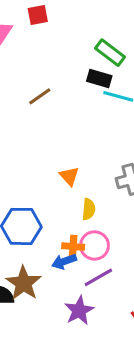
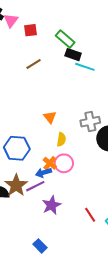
red square: (38, 15) -> (30, 30), moved
green rectangle: (110, 53) -> (65, 39), moved
orange cross: (73, 247) -> (50, 163), turned 32
purple line: (98, 277) -> (35, 186), moved

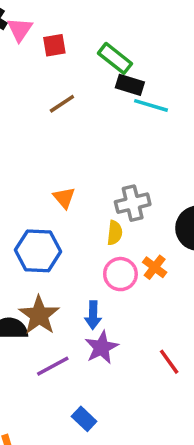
orange triangle: (50, 117) -> (64, 198), moved
gray cross: (90, 122) -> (133, 203), moved
orange cross: (50, 163) -> (155, 267), moved
blue arrow: (43, 173) -> (93, 315), moved, turned -70
purple line: (35, 186) -> (53, 366), moved

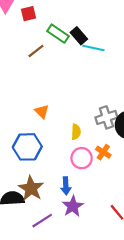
green rectangle: (115, 58) -> (58, 34), moved
black rectangle: (130, 85) -> (79, 36), turned 36
gray cross: (133, 203) -> (106, 117), moved

